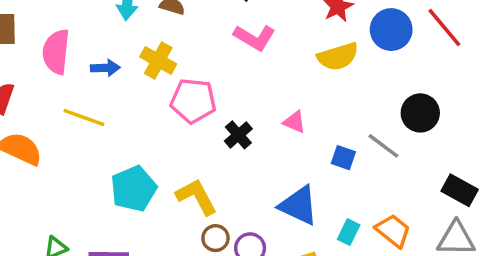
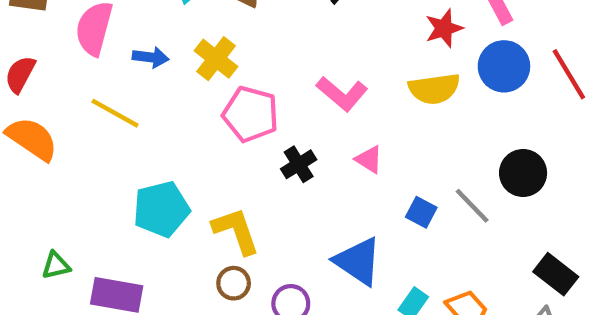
pink L-shape: (255, 38) -> (342, 94), moved
brown circle: (215, 238) -> (234, 283), moved

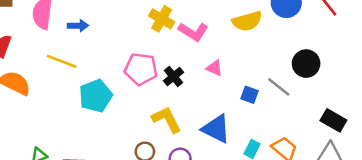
yellow cross: (216, 59) -> (162, 19), moved
pink pentagon: (251, 114) -> (141, 69), moved
cyan pentagon: (161, 209) -> (96, 96), moved
yellow L-shape: (236, 231) -> (167, 120), moved

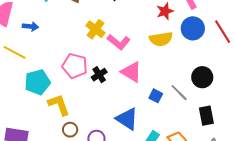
pink triangle: (214, 68) -> (131, 72), size x1.6
yellow L-shape: (167, 120) -> (59, 105), moved
black rectangle: (333, 120) -> (206, 116), moved, turned 42

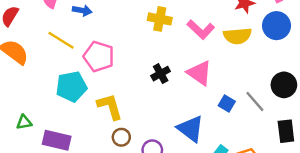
yellow cross: (95, 29) -> (160, 19), turned -30
pink L-shape: (119, 42) -> (201, 30), moved
pink pentagon: (75, 66) -> (99, 56), moved
cyan pentagon: (37, 82) -> (71, 87), moved

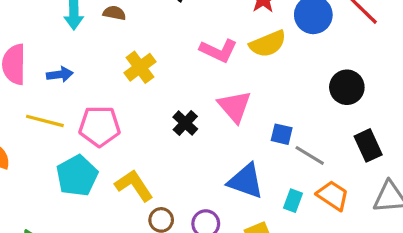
yellow cross: (160, 19) -> (140, 67), moved, turned -30
pink triangle: (199, 73) -> (235, 106), turned 32
gray line: (255, 101) -> (310, 155), moved

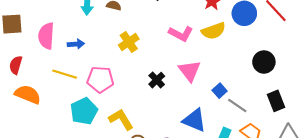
blue square: (282, 134) -> (220, 91), turned 32

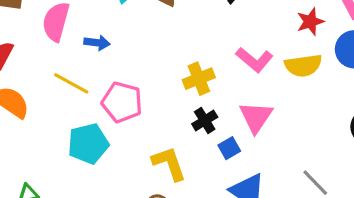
yellow cross: (129, 42) -> (199, 79), moved
blue square: (220, 91) -> (229, 148), moved
yellow L-shape: (121, 119) -> (169, 163), moved

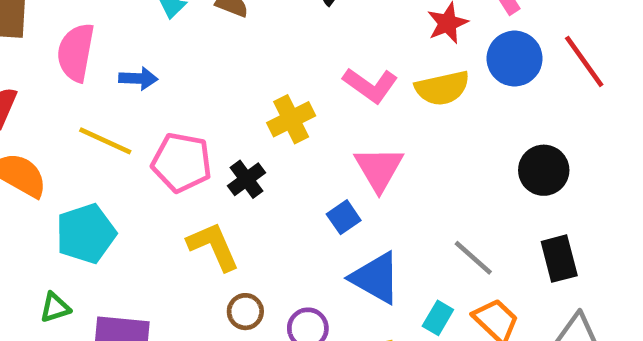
black cross: (205, 120) -> (246, 179), moved
cyan pentagon: (88, 144) -> (86, 234), moved
yellow L-shape: (169, 163) -> (213, 246), moved

